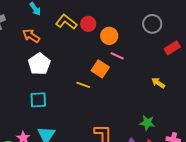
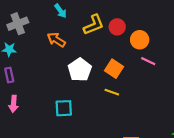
yellow L-shape: (66, 22) -> (94, 25), turned 120
white pentagon: (39, 64) -> (80, 70), moved
orange square: (100, 69) -> (114, 69), moved

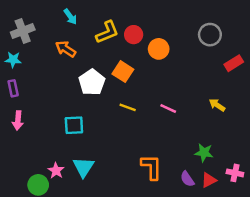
pink line: (148, 61) -> (168, 109), moved
orange square: (114, 69) -> (123, 72), moved

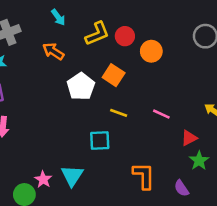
cyan square: (74, 125) -> (100, 140), moved
green star: (204, 153) -> (199, 161), turned 30
red triangle: (209, 180) -> (189, 138), moved

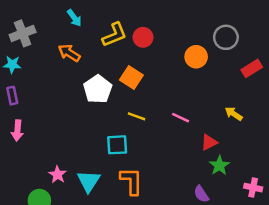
orange circle: (151, 51) -> (196, 57), moved
orange L-shape: (144, 176) -> (131, 181), moved
pink star: (43, 179) -> (58, 175), moved

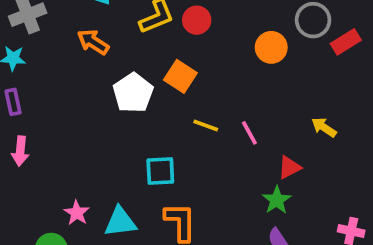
red rectangle: (252, 68) -> (346, 42), moved
yellow line: (137, 116) -> (206, 126), moved
pink line: (181, 118) -> (249, 133), turned 36
green star: (219, 166) -> (277, 200), moved
cyan triangle: (89, 181) -> (120, 222), turned 50

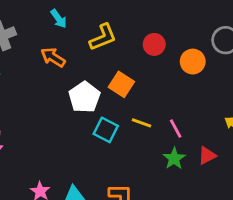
red circle: (197, 20) -> (154, 44), moved
cyan square: (160, 171) -> (106, 130), moved, turned 30
green star: (277, 200) -> (174, 158), moved

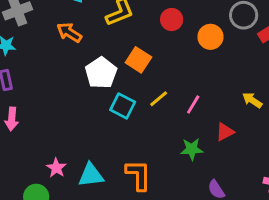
yellow line: (141, 123) -> (159, 99), turned -60
pink line: (176, 129) -> (193, 105), turned 60
green star: (174, 158) -> (192, 149), moved, turned 30

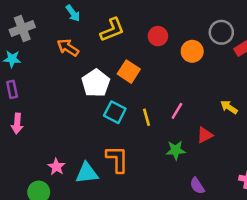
yellow line: (159, 99) -> (146, 117), moved, turned -66
orange L-shape: (138, 175) -> (117, 159), moved

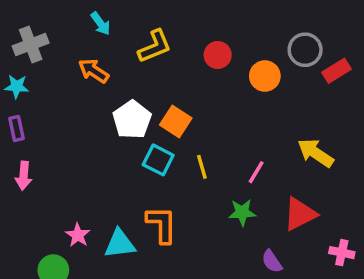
orange square: (129, 72) -> (176, 121), moved
yellow arrow: (229, 107) -> (316, 153), size x1.5
pink line: (177, 111) -> (256, 172), moved
red triangle: (205, 135) -> (300, 214), moved, size x1.5

